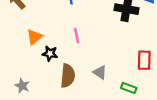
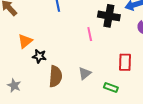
pink line: (77, 36) -> (90, 34), moved
gray triangle: (100, 72) -> (85, 73), turned 48

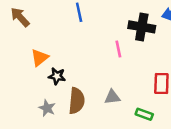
gray triangle: (85, 73) -> (112, 97), turned 32
gray star: (14, 85) -> (47, 108), moved

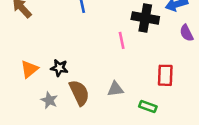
orange triangle: (40, 58) -> (29, 69), moved
brown semicircle: (77, 101) -> (79, 93), turned -30

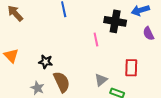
orange triangle: (29, 69) -> (11, 56), moved, turned -35
gray triangle: (115, 89) -> (101, 80), moved, turned -32

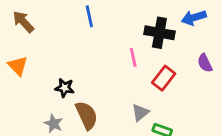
purple semicircle: (148, 33) -> (205, 63), moved
orange triangle: (11, 56) -> (18, 66), moved
red rectangle: (131, 68) -> (164, 78), moved, turned 36

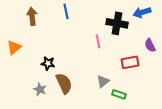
brown arrow: (23, 22) -> (32, 16), moved, turned 36
orange triangle: (18, 66) -> (14, 47), turned 35
red rectangle: (164, 78) -> (130, 62), moved, turned 42

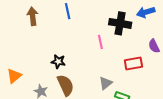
orange triangle: (14, 47) -> (14, 76), moved
black star: (48, 63) -> (58, 62), moved

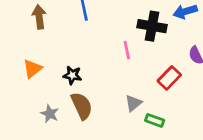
red rectangle: (133, 64) -> (169, 78), turned -36
orange triangle: (14, 76) -> (33, 69), moved

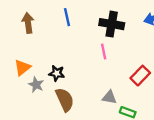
black cross: (152, 26) -> (112, 24), moved
gray triangle: (133, 103) -> (109, 97), turned 49
gray star: (50, 114) -> (36, 85), moved

